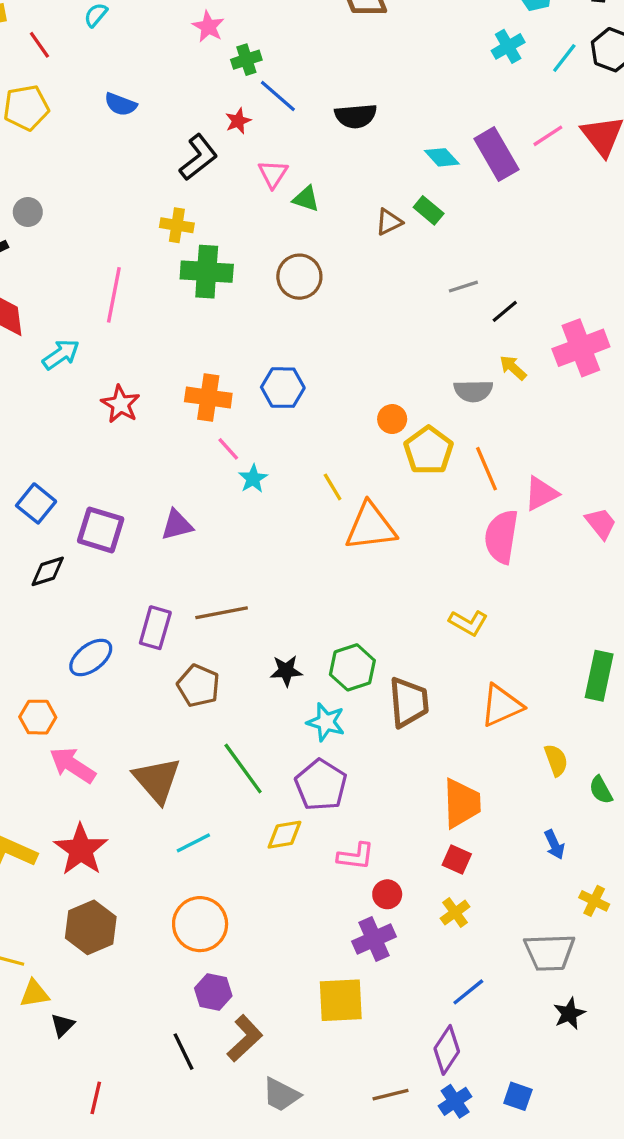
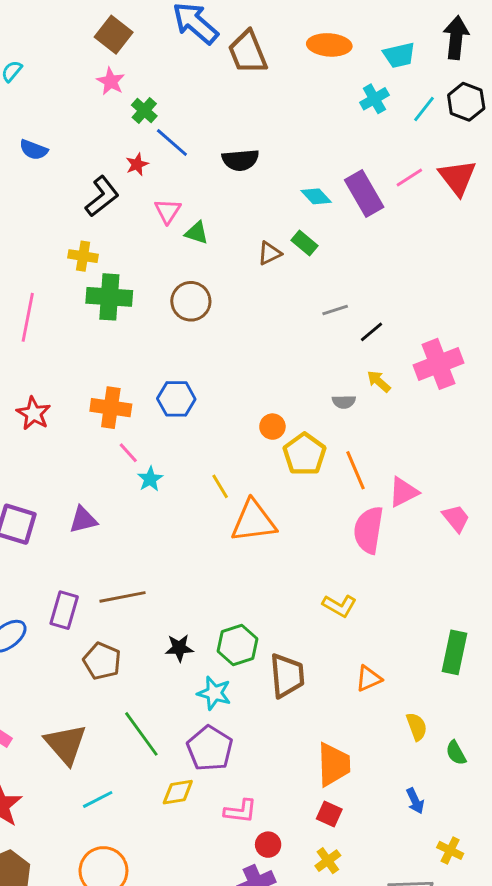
green cross: (246, 60) -> (144, 110), turned -30
gray semicircle: (473, 391) -> (344, 402), size x0.7
orange triangle: (501, 706) -> (369, 679), size x0.7

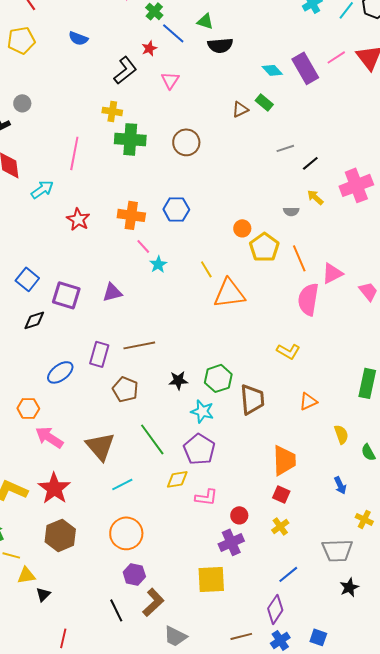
green triangle: (197, 233) -> (205, 21), moved
pink L-shape: (240, 811) -> (206, 497), moved

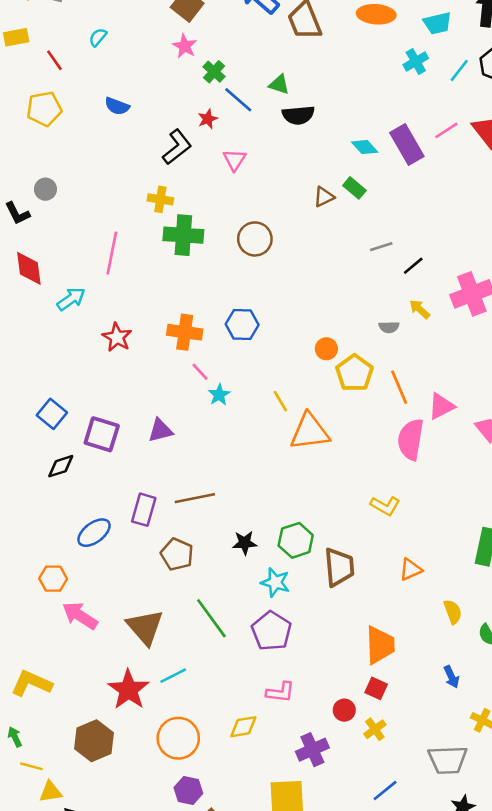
yellow diamond: (177, 479) -> (243, 727), moved
red star: (54, 488) -> (128, 690), moved
red circle: (239, 515) -> (344, 710), moved

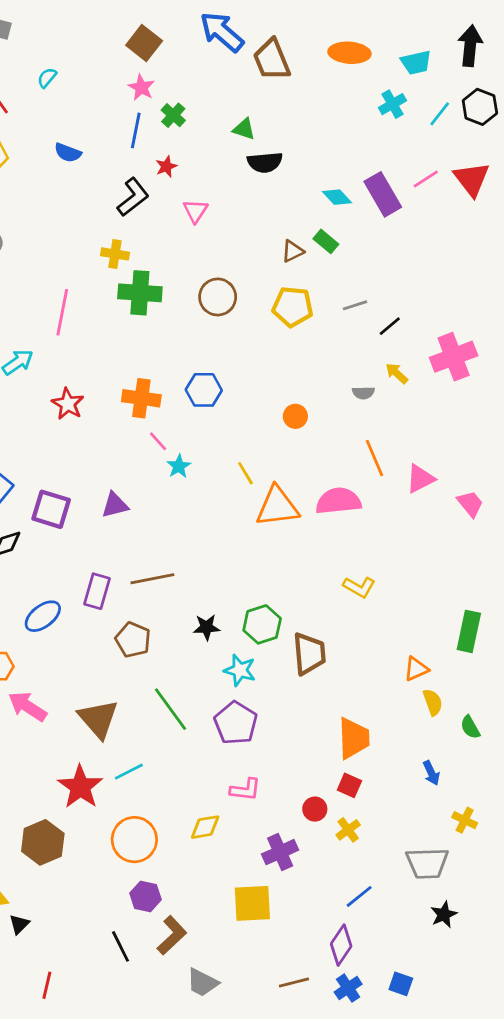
blue line: (238, 100) -> (136, 130), moved, turned 60
yellow pentagon: (354, 373) -> (293, 307), moved, turned -30
pink semicircle: (411, 439) -> (338, 501), moved, turned 75
orange triangle: (411, 570) -> (416, 669), moved

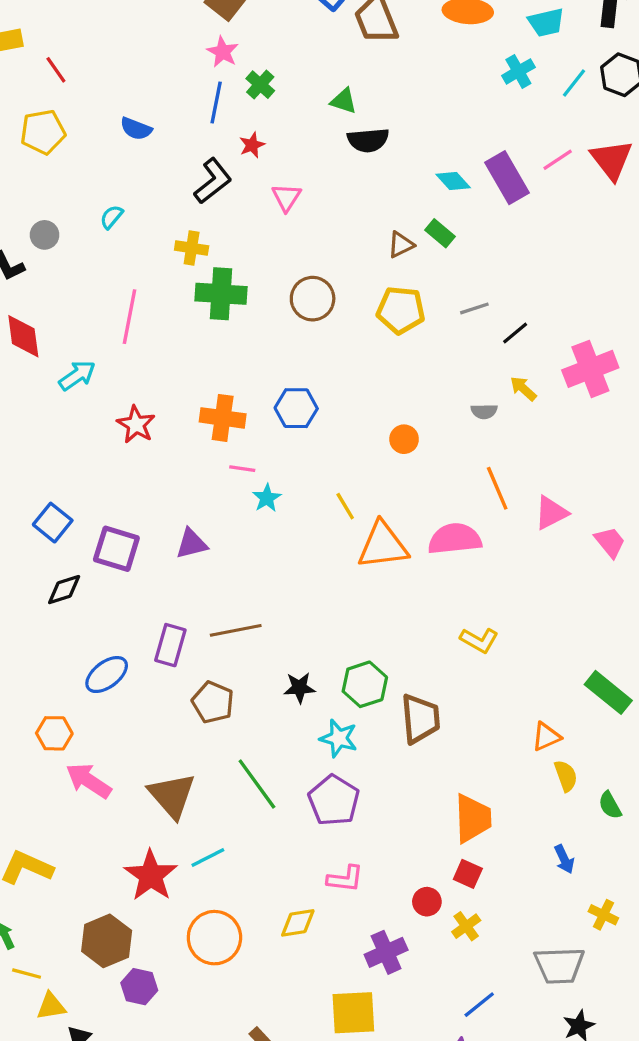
cyan semicircle: (47, 78) -> (112, 217), moved
pink line: (158, 441) -> (242, 469), turned -40
green rectangle: (469, 631) -> (608, 692), turned -63
purple hexagon: (145, 896) -> (139, 987), moved

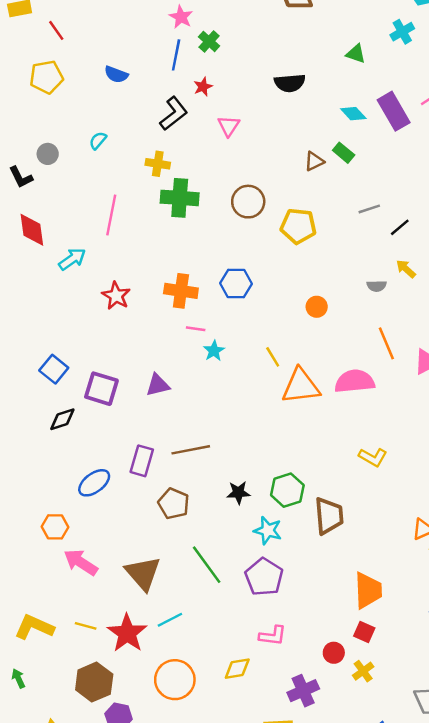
green triangle: (344, 101) -> (356, 54), moved
yellow pentagon: (401, 310) -> (298, 226), moved
yellow line: (27, 974) -> (86, 626), moved

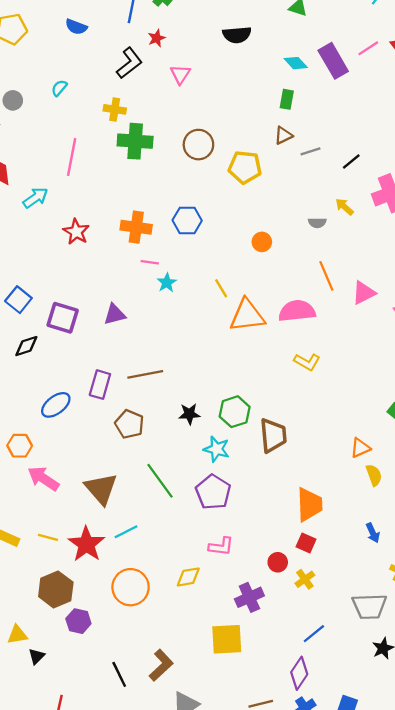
green rectangle: (344, 153) -> (287, 99), turned 60
brown triangle: (314, 161) -> (283, 135), moved
black line: (400, 227) -> (351, 162), moved
yellow L-shape: (373, 457) -> (307, 362), moved

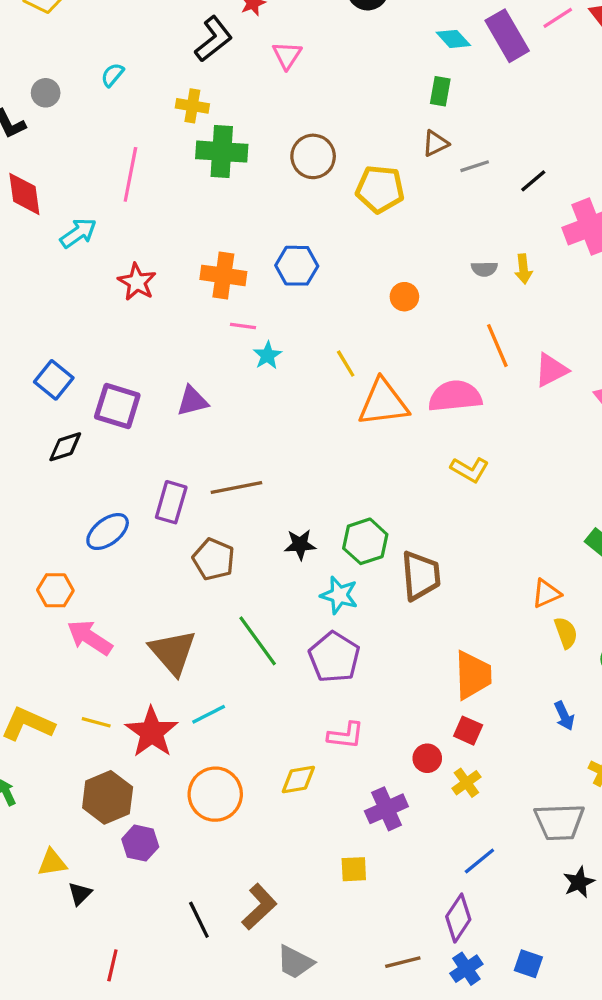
yellow arrow: (344, 207) -> (523, 269), moved, turned -138
yellow square: (227, 639) -> (354, 869), size x0.6

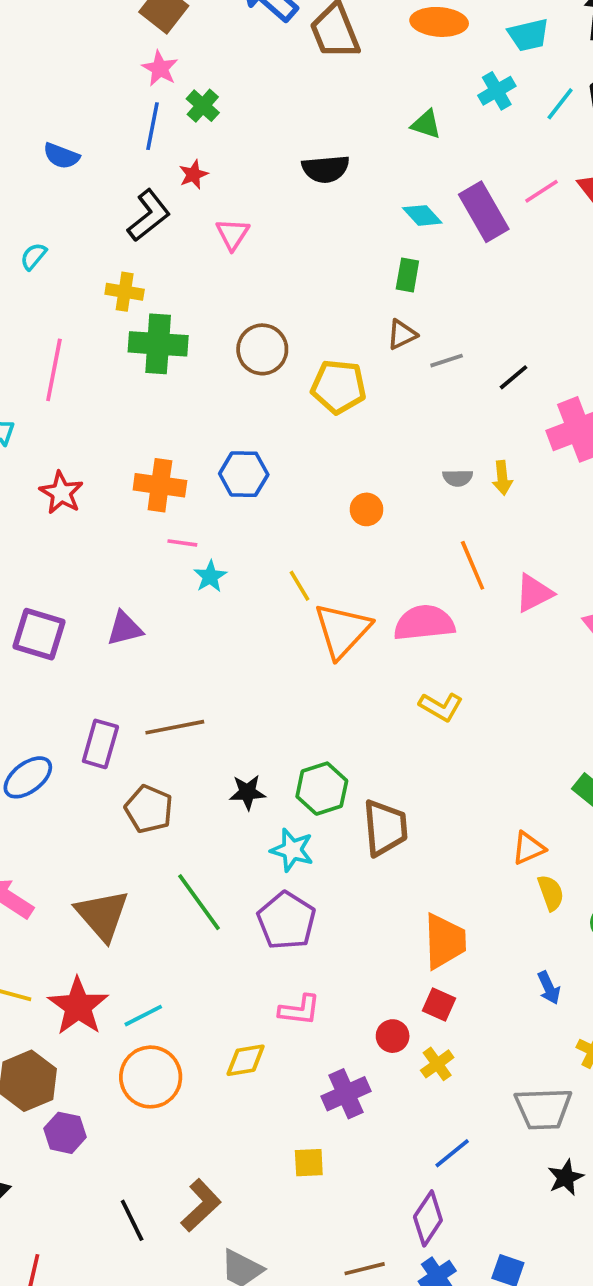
orange triangle: (383, 403) -> (342, 630), turned -40
cyan line: (209, 714) -> (143, 1016), moved

